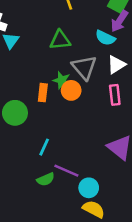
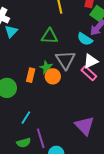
pink rectangle: (115, 95) -> (89, 73), moved, turned -49
purple line: (66, 171) -> (41, 138), turned 42

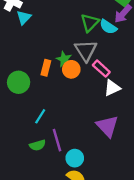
green triangle: (50, 36) -> (90, 23), moved, turned -48
white triangle: (91, 61) -> (112, 88), moved
pink rectangle: (89, 73) -> (101, 69), moved

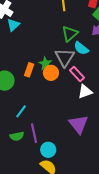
cyan semicircle: (108, 27) -> (81, 48), moved

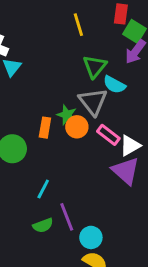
pink rectangle: (77, 74) -> (108, 135), moved
purple triangle: (78, 124) -> (126, 171), moved

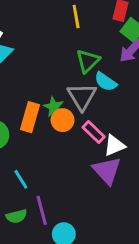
orange rectangle: (45, 128) -> (30, 117), size x1.4
cyan line: (43, 189) -> (21, 179), turned -66

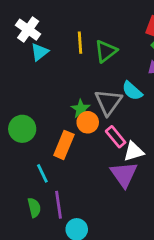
yellow line: (76, 16) -> (80, 43), moved
green triangle: (88, 61) -> (106, 51), moved
orange rectangle: (30, 117) -> (64, 145), moved
green semicircle: (16, 216) -> (34, 208), turned -96

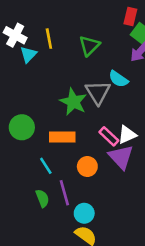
yellow line: (80, 43) -> (49, 39), moved
green star: (81, 109) -> (73, 102), size x1.5
orange circle: (88, 122) -> (87, 166), moved
pink rectangle: (116, 137) -> (109, 136), moved
orange rectangle: (64, 145) -> (62, 137), turned 75

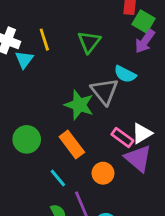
orange rectangle: (62, 137) -> (72, 145), turned 60

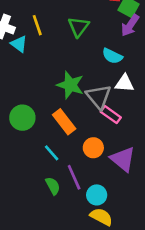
cyan triangle: (24, 60) -> (19, 44), turned -30
gray triangle: (105, 91) -> (99, 97), moved
white triangle: (142, 133) -> (124, 83), moved, turned 36
purple triangle: (138, 158) -> (123, 159), moved

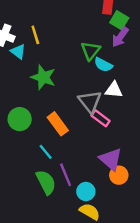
green triangle: (79, 27) -> (91, 51), moved
green star: (70, 85) -> (43, 77), moved
orange circle: (93, 148) -> (119, 175), moved
green semicircle: (53, 186) -> (46, 182), size x1.5

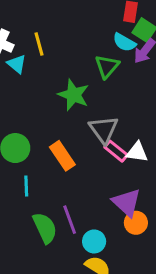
cyan semicircle: (103, 65) -> (124, 42), moved
green star: (43, 77) -> (74, 95), moved
white triangle: (114, 90) -> (137, 152), moved
cyan line: (46, 152) -> (26, 186), moved, turned 35

